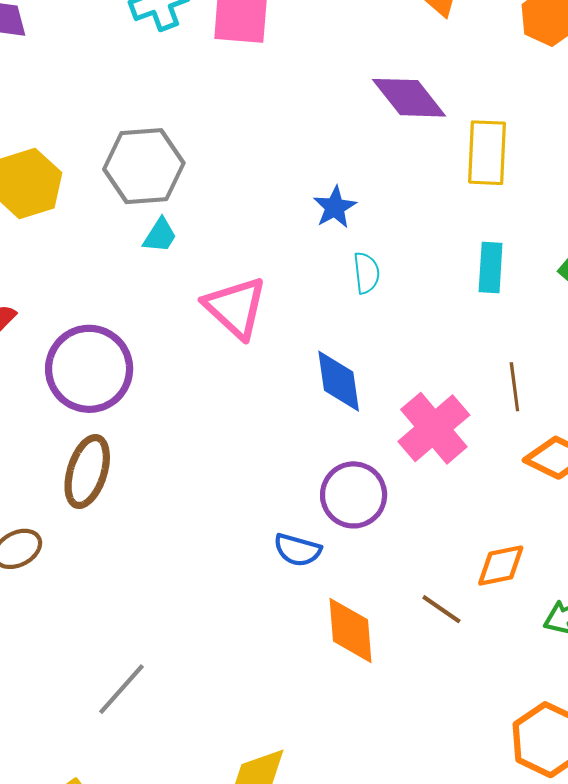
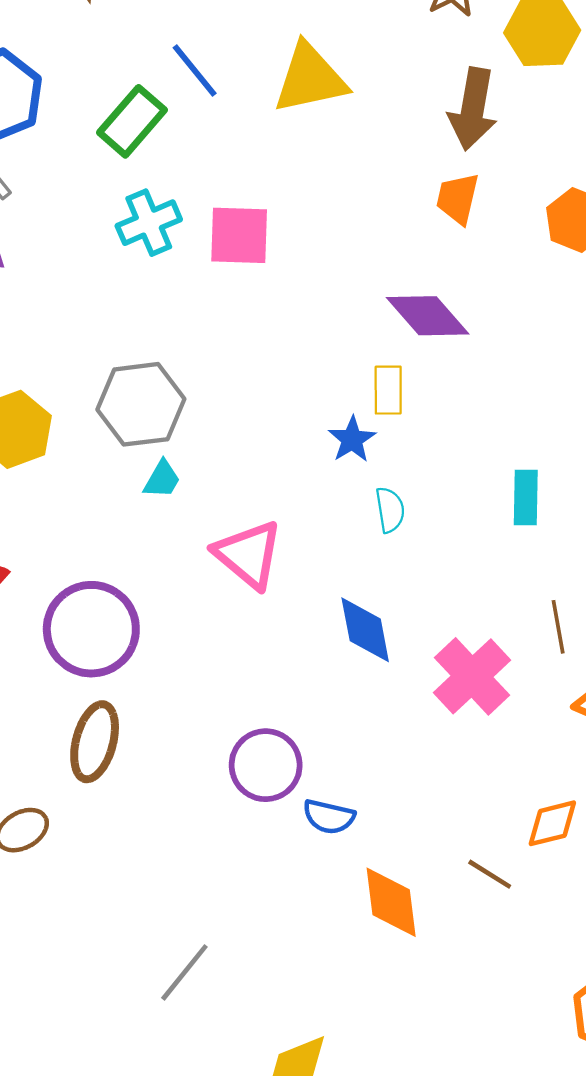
yellow rectangle: (487, 153) -> (388, 390), moved, size x0.7
purple circle: (354, 495) -> (266, 765), moved
gray line: (121, 689) -> (184, 972), moved

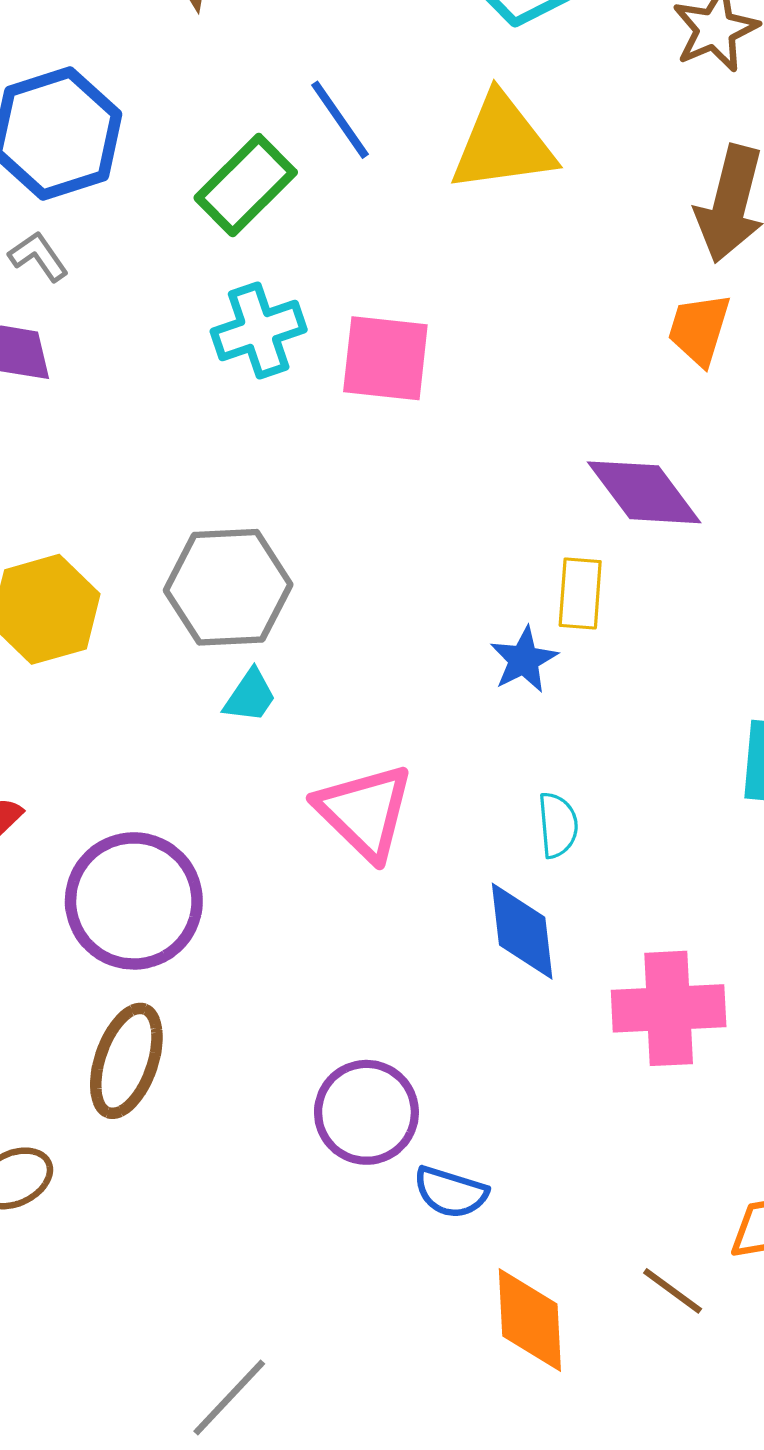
cyan semicircle: (390, 510) -> (558, 825), moved
pink cross: (472, 676) -> (669, 1008), turned 36

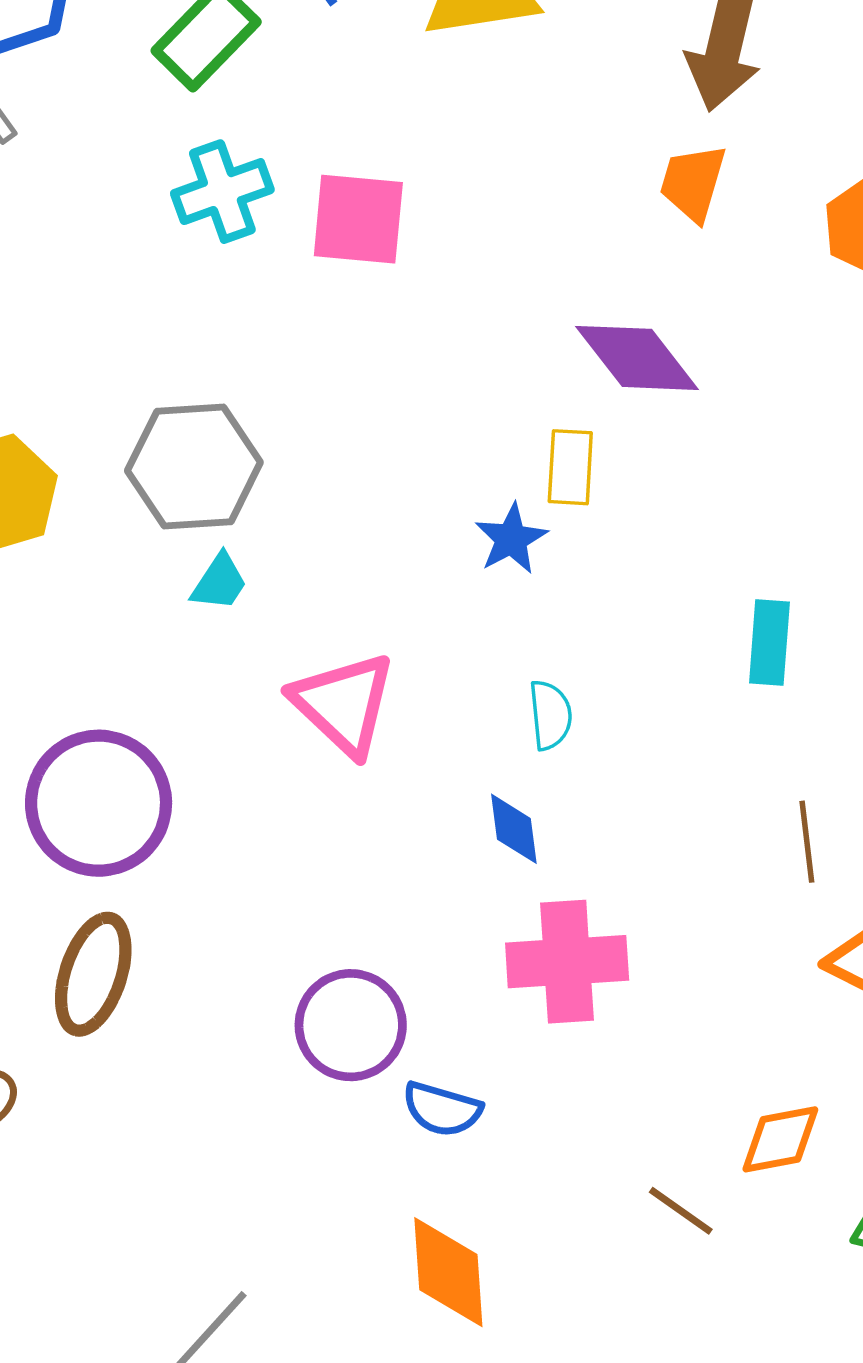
blue diamond: (522, 931) -> (514, 829), size x0.7
pink cross: (669, 1008) -> (567, 962), moved
orange diamond: (530, 1320) -> (448, 1272), moved

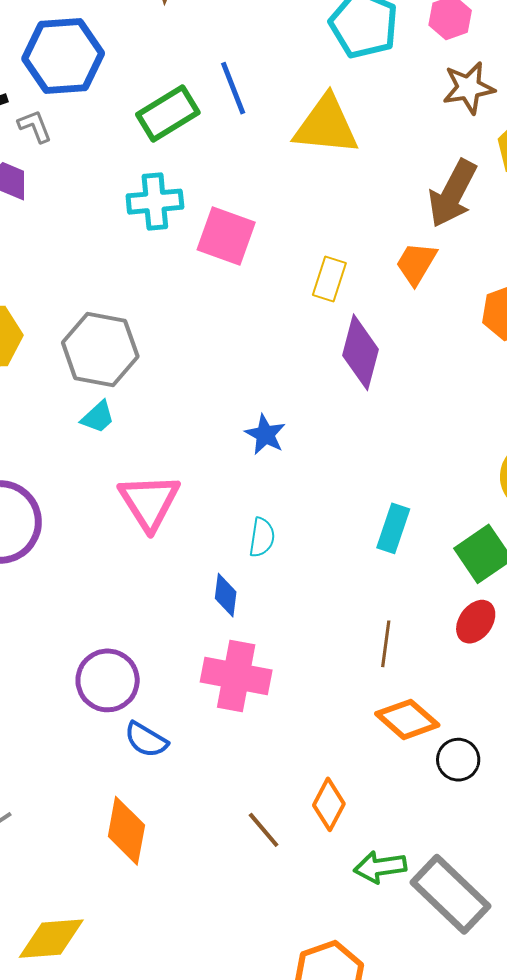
purple diamond: (637, 358) -> (360, 352), turned 38
yellow rectangle: (570, 467) -> (329, 279), moved
blue star: (511, 539) -> (265, 434), turned -30
orange diamond: (780, 1139) -> (329, 804), turned -66

